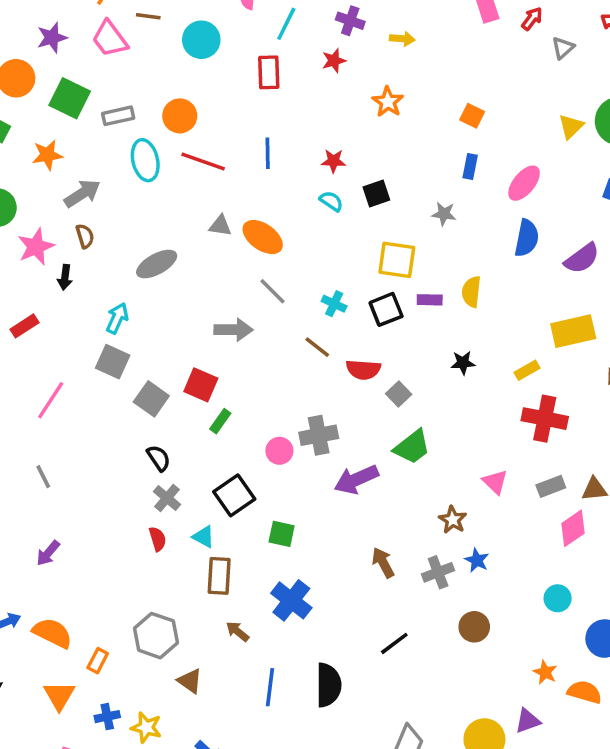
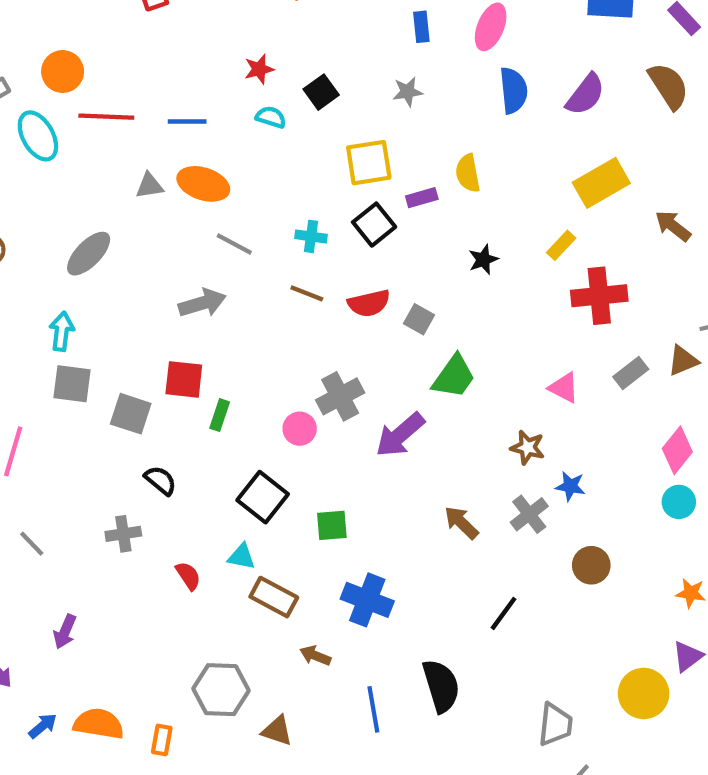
blue line: (268, 153) -> (187, 121), moved, turned -72
gray cross: (167, 498) -> (123, 534), moved, turned -32
pink diamond: (573, 528) -> (677, 450), moved
brown rectangle: (219, 576) -> (274, 597), turned -48

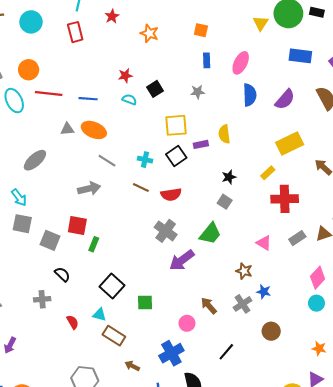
gray square: (419, 319) -> (225, 202), moved
cyan arrow: (62, 331) -> (19, 197), turned 132
gray cross: (340, 396) -> (166, 231), moved, turned -30
pink circle: (300, 429) -> (187, 323), moved
blue cross: (367, 600) -> (171, 353), moved, turned 35

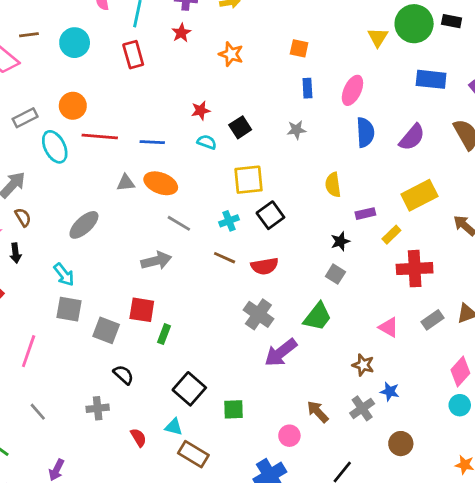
yellow square: (176, 125) -> (249, 180), moved
purple rectangle: (201, 144) -> (365, 214), moved
cyan cross: (145, 160) -> (229, 221), turned -32

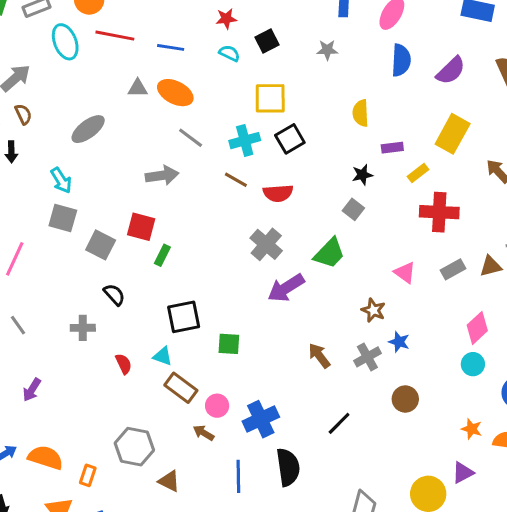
yellow rectangle: (419, 195) -> (453, 134), turned -40
cyan cross: (229, 221) -> (245, 141), size x1.4
black square: (189, 389) -> (184, 317), turned 32
pink circle: (289, 436) -> (217, 406), moved

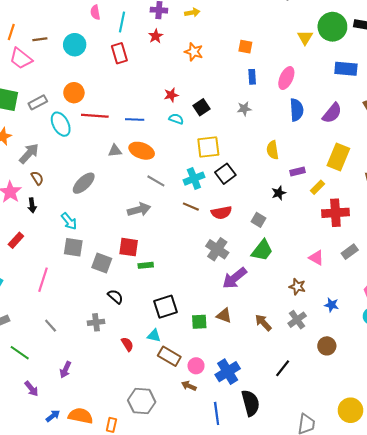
gray square: (353, 209) -> (259, 220), moved
green rectangle: (162, 255) -> (146, 265), turned 64
blue star: (399, 342) -> (332, 305), moved
brown triangle: (169, 481) -> (224, 316), moved

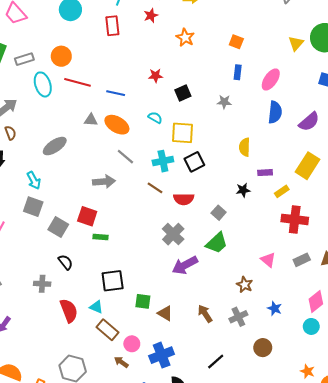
cyan semicircle: (176, 119) -> (155, 118), moved
brown triangle: (224, 316) -> (165, 313), moved
red semicircle: (127, 344) -> (69, 311), size x1.6

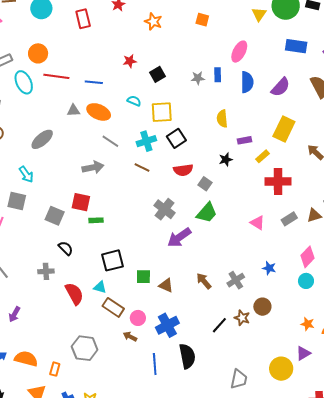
blue rectangle: (238, 72) -> (218, 75), moved
red semicircle: (184, 199) -> (183, 170), moved
gray square: (33, 207) -> (17, 201), moved
brown star: (245, 285) -> (242, 318), moved

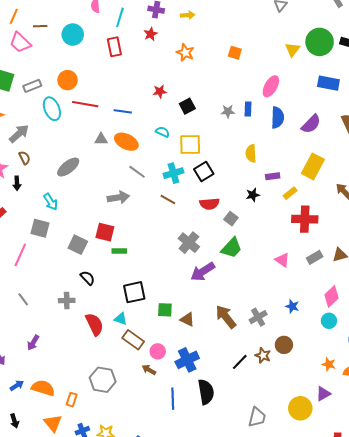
brown arrow: (204, 281) -> (226, 317), size x1.4

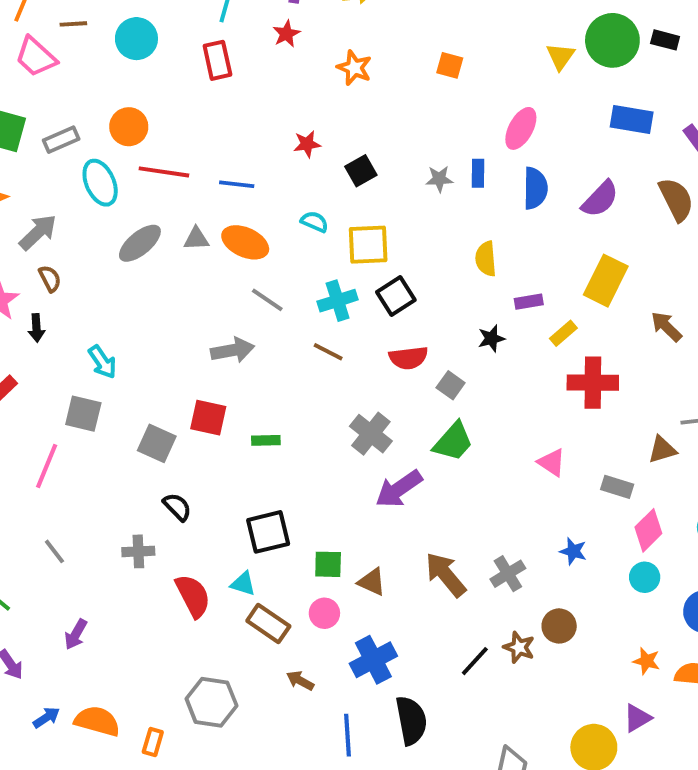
gray ellipse: (68, 167) -> (140, 243), moved
green rectangle: (119, 251) -> (266, 440), moved
gray rectangle: (315, 257) -> (617, 487), moved, turned 49
pink circle: (158, 351) -> (324, 613), moved

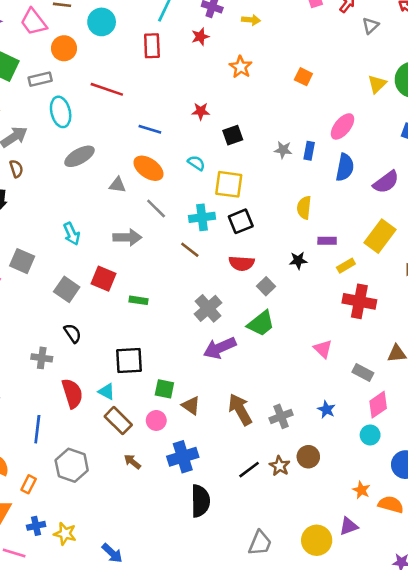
orange circle: (129, 127) -> (64, 48), moved
red line: (164, 172) -> (107, 89), moved
gray triangle: (196, 239) -> (117, 185), moved
cyan arrow: (102, 362) -> (72, 234), moved
blue line: (348, 735) -> (37, 429), moved

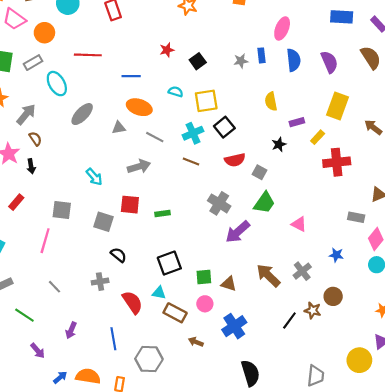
purple semicircle: (386, 182) -> (329, 62), turned -60
pink triangle: (323, 349) -> (299, 224), moved
black semicircle: (200, 501) -> (250, 373), moved

